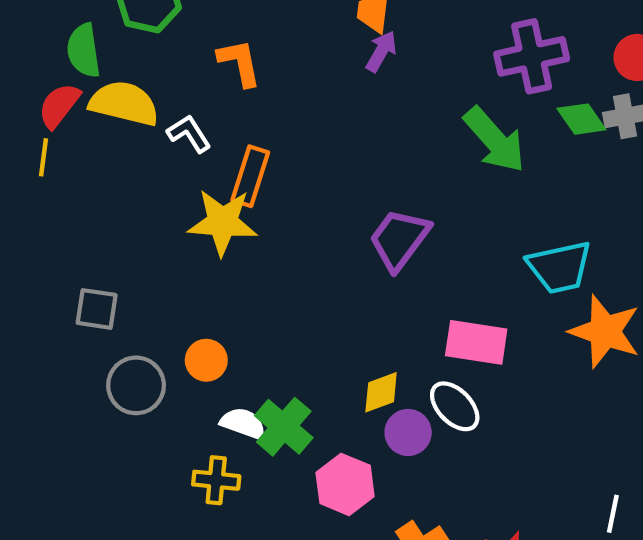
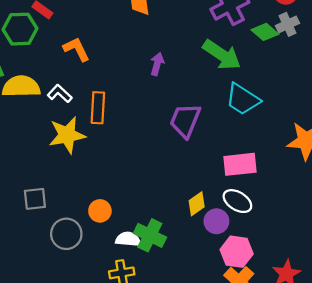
purple arrow: (381, 51) -> (157, 64), moved
yellow star: (223, 222) -> (67, 135), moved
cyan trapezoid: (560, 267) -> (243, 99), moved, turned 60
pink hexagon: (345, 484) -> (237, 252), moved

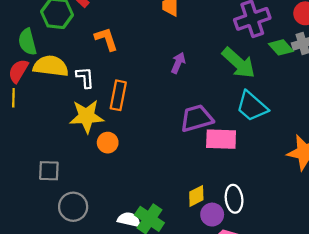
white L-shape: (60, 94) -> (85, 77), turned 35
purple trapezoid: (185, 120) -> (197, 118), turned 44
pink rectangle: (240, 164) -> (221, 139), moved
white ellipse: (237, 201) -> (234, 199), turned 44
orange circle: (100, 211) -> (108, 143), moved

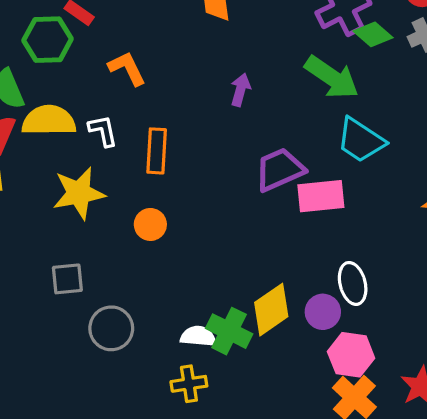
green diamond: (281, 47) -> (373, 34), moved
yellow star: (87, 116) -> (79, 193), moved
yellow diamond: (196, 196) -> (271, 310), moved, size x1.5

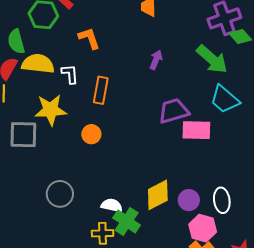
gray square: (67, 279) -> (23, 135), moved, size x1.4
white ellipse: (353, 283) -> (222, 200), moved
green cross: (229, 331) -> (127, 221), moved

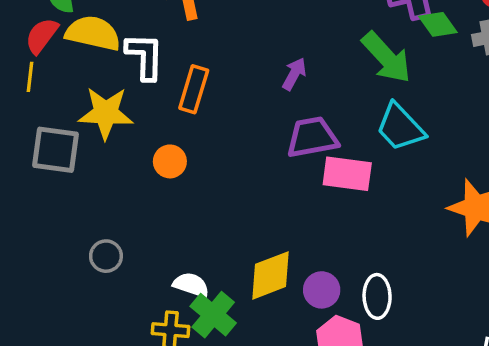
purple arrow: (156, 60) -> (294, 74), moved
white L-shape: (70, 74) -> (145, 56), size x1.4
gray circle: (60, 194) -> (106, 256), size x0.7

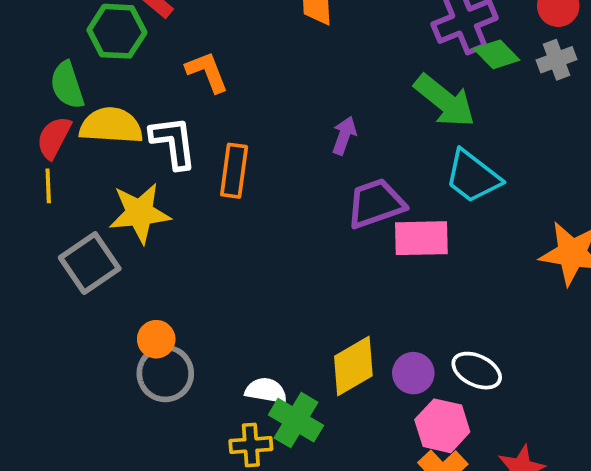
gray square: (55, 150) -> (90, 263), turned -33
orange circle: (170, 161) -> (156, 339), moved
gray circle: (106, 256) -> (165, 373), size x1.5
white ellipse: (377, 296) -> (477, 371), turned -54

